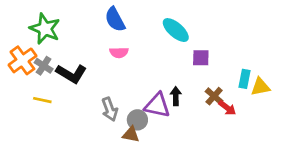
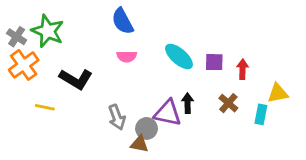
cyan ellipse: (176, 30) -> (179, 56), moved
gray cross: (44, 66) -> (17, 37), moved
cyan rectangle: (244, 79) -> (261, 114), moved
red arrow: (227, 108) -> (243, 69), moved, turned -126

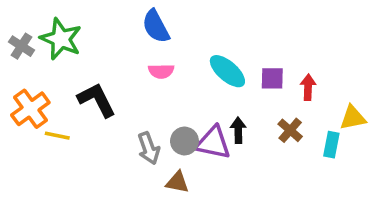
orange cross: (24, 65) -> (30, 109), moved
black L-shape: (76, 79) -> (97, 100), turned -148
gray circle: (147, 128) -> (184, 141), moved

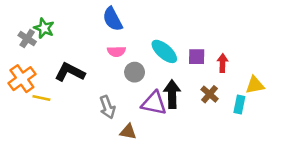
green star: (61, 39) -> (44, 28), size x0.7
gray cross: (21, 46) -> (27, 39), moved
black L-shape: (97, 100) -> (70, 72), turned -36
black arrow: (238, 130) -> (172, 94), size x1.5
gray circle: (184, 141) -> (135, 72), moved

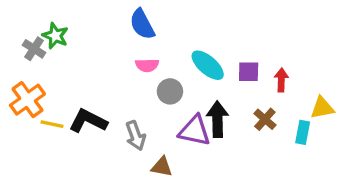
black L-shape: (70, 72) -> (88, 121), moved

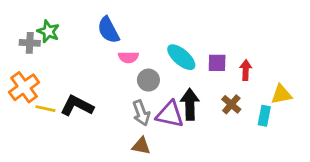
blue semicircle: (142, 24) -> (108, 30), moved
gray cross: (34, 49) -> (30, 43), turned -30
gray arrow: (136, 136) -> (141, 113), moved

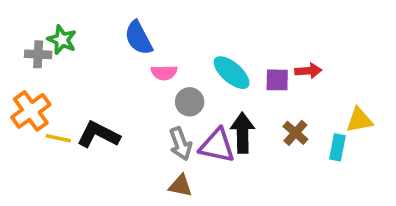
red arrow: (246, 70) -> (308, 71), moved, turned 84

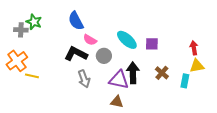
red arrow: (308, 71) -> (194, 48), moved, turned -96
pink semicircle: (164, 73) -> (90, 40), turned 32
black L-shape: (98, 135) -> (76, 54), moved
gray arrow: (180, 144) -> (84, 79), moved
brown triangle: (180, 186) -> (117, 102), moved

